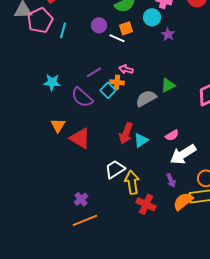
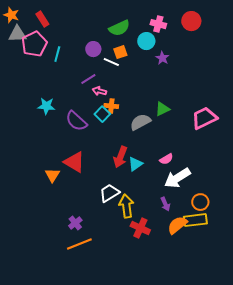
pink arrow: (126, 69) -> (99, 91), moved
purple line: (94, 72) -> (88, 79), moved
orange triangle: (58, 125) -> (52, 175), moved

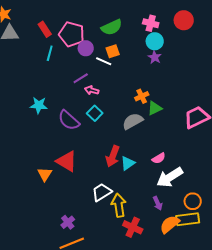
red rectangle: (42, 19) -> (45, 29), moved
cyan circle: (146, 41) -> (155, 41), moved
pink pentagon: (34, 44) -> (72, 34), moved, turned -30
orange cross: (111, 106) -> (142, 96), moved, turned -32

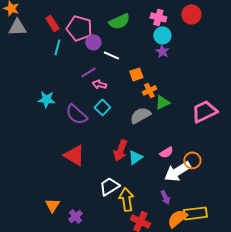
orange square: (113, 51) -> (136, 74), moved
orange triangle: (45, 174) -> (52, 205), moved
orange circle: (193, 201) -> (192, 160), moved

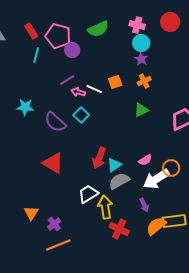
white line: (111, 55) -> (94, 89), moved
orange cross: (149, 90) -> (144, 81), moved
gray semicircle: (140, 115) -> (119, 181), moved

